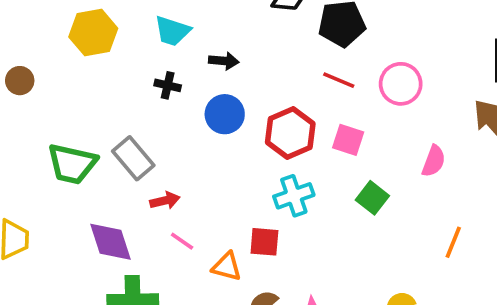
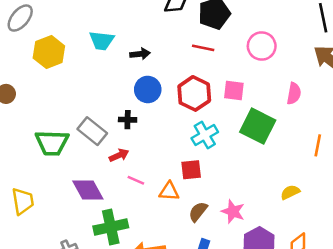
red line: (339, 80) -> (203, 48), moved
black cross: (168, 85) -> (128, 120), moved
green square: (372, 198) -> (258, 126), size x1.6

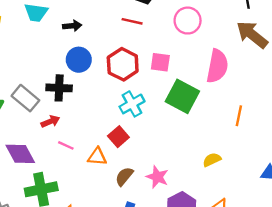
pink semicircle: (294, 93) -> (217, 66), size x1.6
black cross: (128, 120) -> (59, 88), size x1.5
red square: (191, 170) -> (118, 137), turned -36

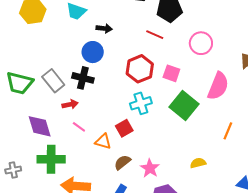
blue circle: (79, 60) -> (93, 52), moved

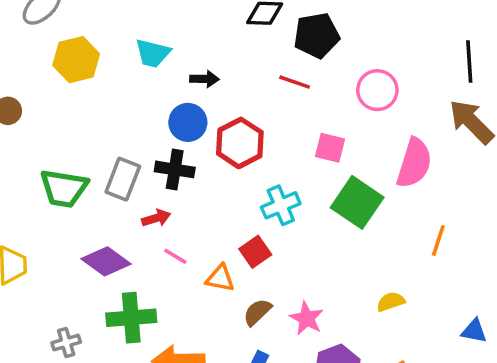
red hexagon: (140, 69) -> (240, 143), moved
gray rectangle: (53, 81) -> (123, 179), turned 65
purple diamond: (40, 126) -> (106, 261), turned -32

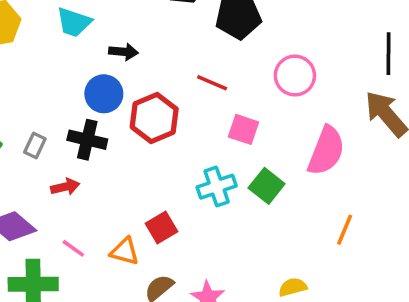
red line: (295, 82) -> (212, 83), moved
gray rectangle: (123, 179) -> (35, 145), size x0.6
green square: (357, 202) -> (267, 186), size x0.7
cyan cross: (281, 205) -> (217, 187), moved
pink line: (175, 256) -> (73, 248), moved

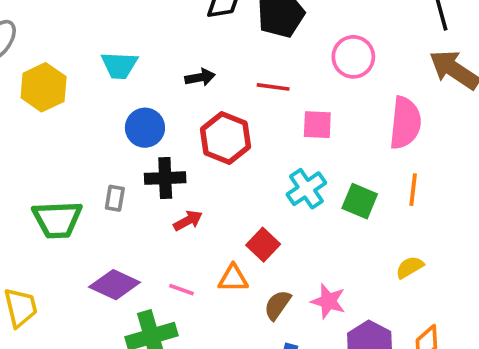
black arrow: (123, 52) -> (200, 77), moved
blue circle: (104, 94) -> (145, 128), moved
green square: (267, 186) -> (360, 201), moved
red arrow: (65, 187) -> (188, 221), moved
orange line: (345, 230) -> (413, 190), moved

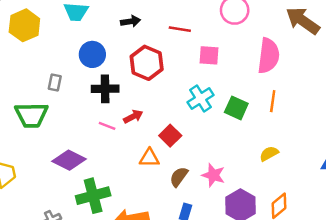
gray rectangle: (115, 198) -> (55, 82), moved
red arrow: (188, 221) -> (133, 117), moved
pink line: (181, 290) -> (107, 126), moved

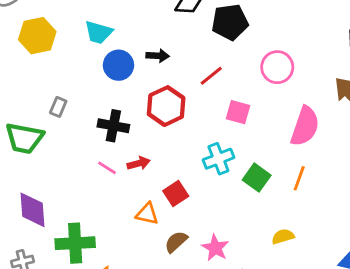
red line: (180, 29) -> (211, 76), turned -60
blue circle: (92, 54) -> (118, 65), moved
purple diamond: (69, 160) -> (33, 210), moved, turned 48

